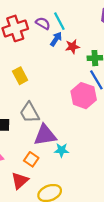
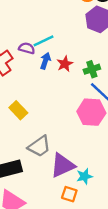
cyan line: (59, 21) -> (43, 41), turned -72
gray trapezoid: (29, 113) -> (39, 146), turned -80
orange square: (31, 159) -> (69, 194), moved

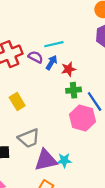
purple semicircle: (27, 48) -> (36, 57), moved
green cross: (92, 69) -> (74, 90), moved
cyan star: (84, 176) -> (64, 160), moved

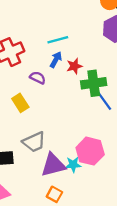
purple semicircle: (36, 57) -> (38, 78), moved
green cross: (74, 90) -> (94, 83), moved, size x1.5
pink hexagon: (82, 118) -> (90, 151), moved

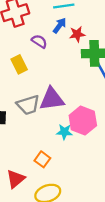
purple triangle: (53, 165) -> (52, 99), moved

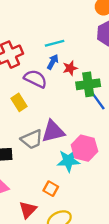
purple semicircle: (39, 41) -> (35, 79), size x1.5
cyan star: (64, 132) -> (68, 161), size x1.5

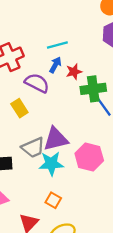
cyan star: (68, 161) -> (51, 164), moved

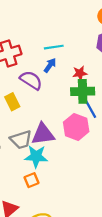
red star: (74, 72) -> (80, 73), moved
pink hexagon: (89, 157) -> (76, 127), moved
orange square: (53, 200) -> (31, 180), moved, turned 32

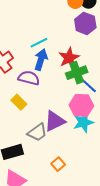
blue arrow: (50, 65) -> (41, 60), size x1.5
red star: (80, 73) -> (69, 58), size x1.5
cyan star: (36, 156) -> (83, 122), moved

